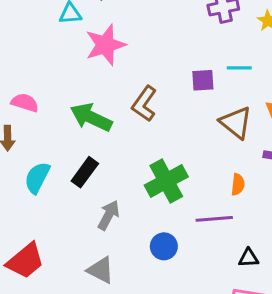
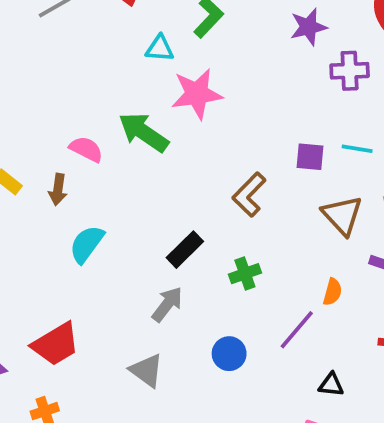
brown L-shape: (144, 104) -> (249, 195), moved
green arrow: (91, 117) -> (144, 132), moved
black rectangle: (85, 172) -> (185, 250), moved
green cross: (166, 181) -> (245, 274), size x0.6
purple line: (214, 219) -> (297, 330), turned -54

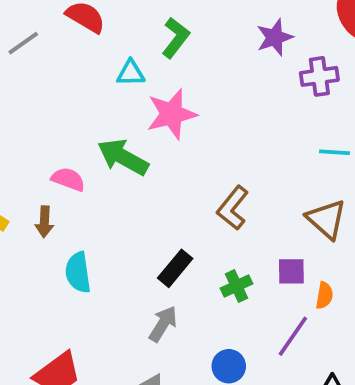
purple square: (310, 157) -> (291, 271), moved
cyan semicircle: (87, 244) -> (78, 272), turned -39

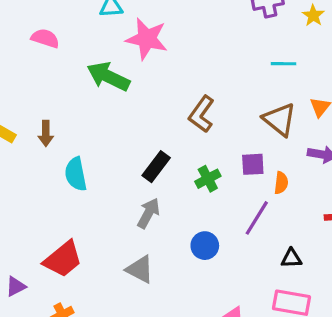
pink star: (172, 114) -> (147, 39), turned 30
pink semicircle: (68, 179) -> (45, 38), moved

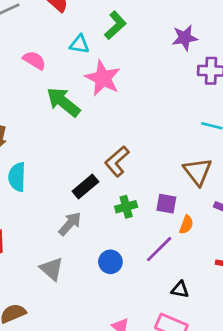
pink semicircle: (45, 38) -> (34, 60), moved
brown L-shape: (201, 114) -> (117, 161), moved

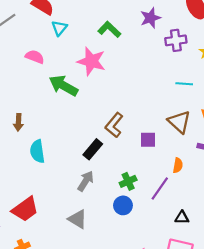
green L-shape: (115, 25) -> (109, 29), moved, turned -85
cyan triangle: (79, 44) -> (59, 28), moved, turned -49
purple square: (166, 204) -> (148, 140), moved
green cross: (126, 207) -> (128, 181), moved

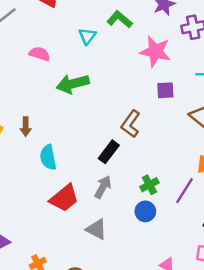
cyan triangle: (59, 28) -> (87, 36), moved
pink star: (91, 61) -> (155, 51), moved
green arrow: (63, 86) -> (73, 84), turned -40
purple square: (148, 140) -> (165, 90), moved
red trapezoid: (25, 209) -> (64, 198), moved

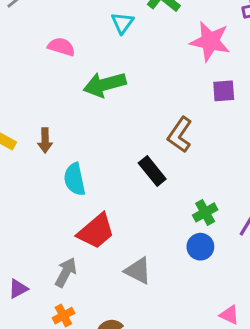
black rectangle: (109, 152) -> (152, 171), turned -75
gray arrow: (103, 187) -> (66, 272), moved

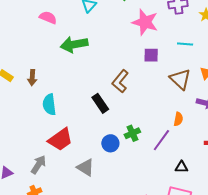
blue circle: (200, 247) -> (110, 143), moved

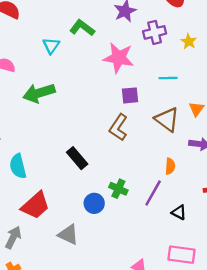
brown L-shape: (120, 81) -> (118, 127), moved
green cross: (132, 133) -> (118, 189), turned -35
black triangle: (182, 167) -> (179, 212), moved, turned 32

